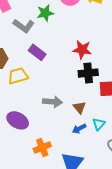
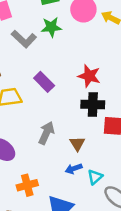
purple rectangle: (37, 52) -> (44, 82), moved
gray arrow: (53, 102) -> (46, 133), turned -78
cyan triangle: (99, 124) -> (95, 177), moved

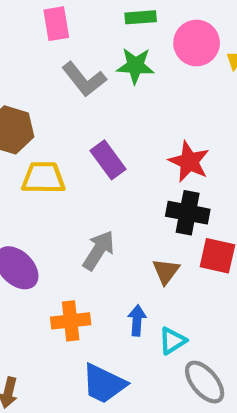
brown triangle: (77, 144) -> (166, 271), moved
blue arrow: (74, 169) -> (137, 320), turned 105
orange cross: (27, 185) -> (71, 321), moved

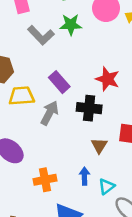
black cross: (188, 213) -> (89, 108), moved
gray arrow: (99, 250) -> (50, 113), moved

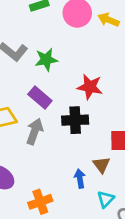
green star: (71, 25) -> (46, 60), moved
brown triangle: (99, 146) -> (101, 165), moved
blue arrow: (84, 176) -> (80, 179), moved

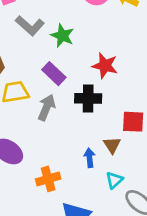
green star: (46, 60) -> (62, 36), turned 30

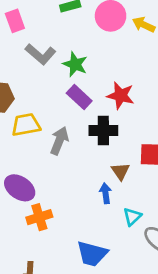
purple rectangle: (54, 74) -> (79, 97), moved
brown triangle: (112, 145) -> (121, 171), moved
orange cross: (48, 179) -> (39, 217), moved

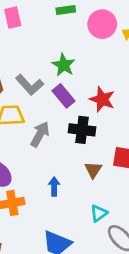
gray L-shape: (40, 54) -> (30, 85), moved
blue arrow: (106, 193) -> (54, 186), moved

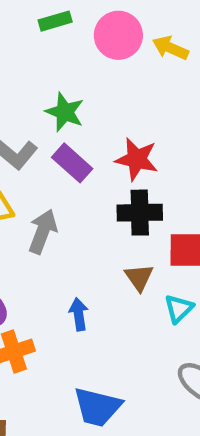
black cross: (82, 130) -> (140, 213), moved
cyan triangle: (99, 213) -> (179, 308), moved

